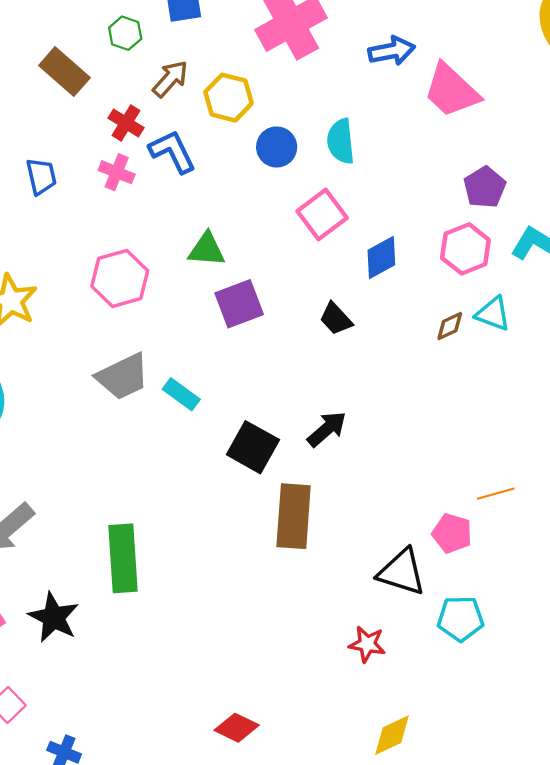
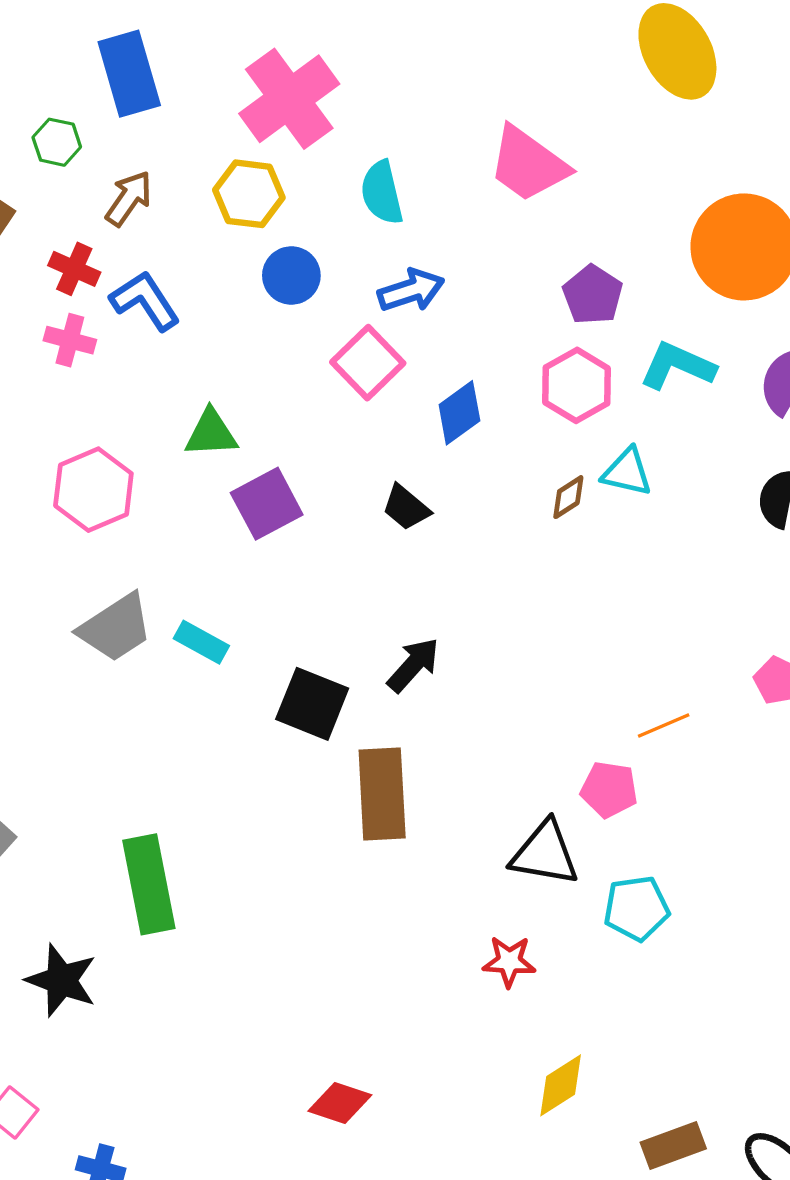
blue arrow: (392, 51) -> (411, 290), moved
yellow hexagon: (229, 98) -> (249, 194), moved
cyan semicircle: (341, 141) -> (382, 193), moved

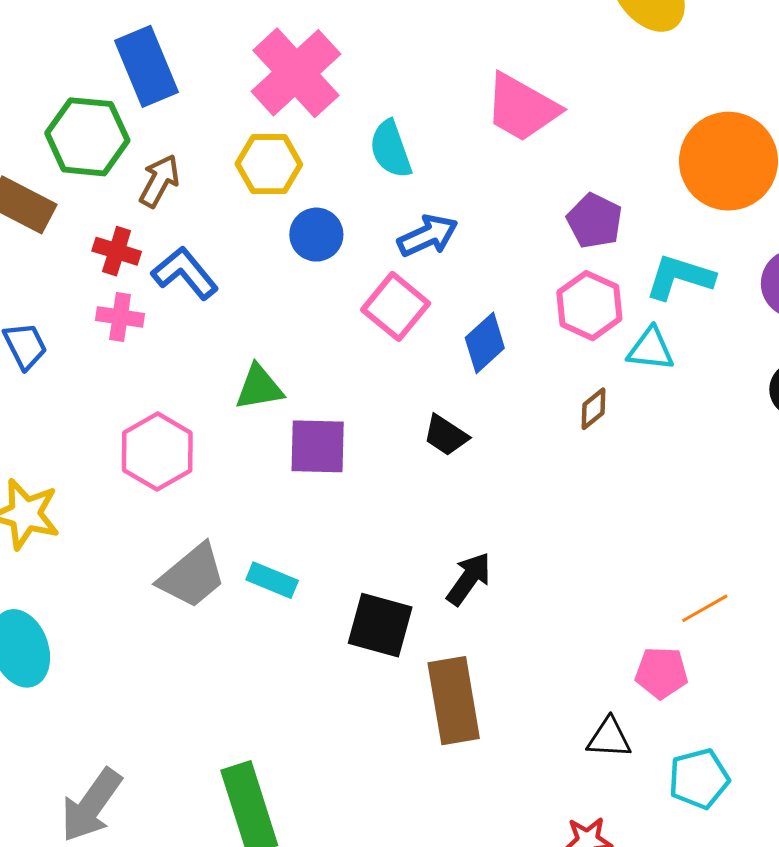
green hexagon: (57, 142) -> (87, 137), size x1.8
cyan triangle: (627, 472) -> (651, 349), moved
purple square: (267, 504) -> (318, 446), turned 36
black triangle: (545, 853) -> (609, 738), size x0.7

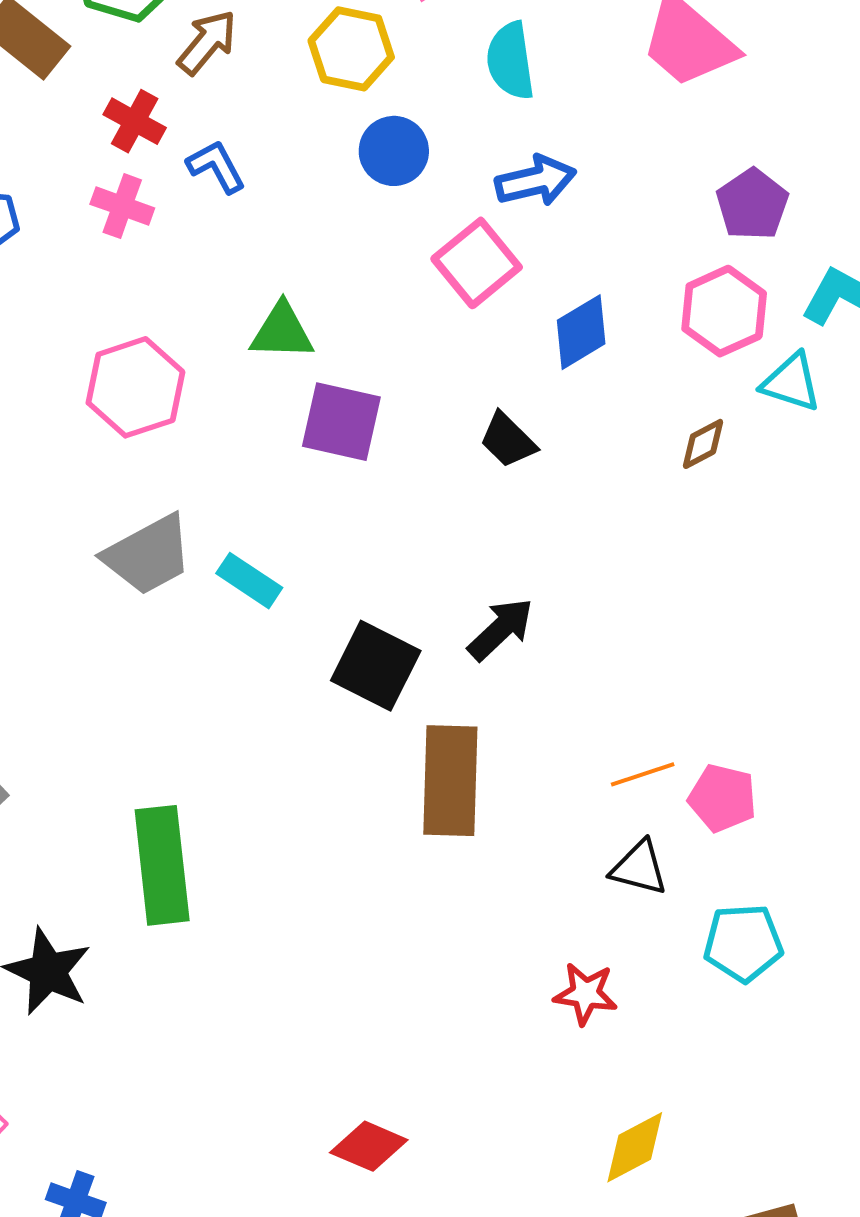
blue L-shape: (185, 273) -> (216, 166), size x0.7
orange line: (705, 608) -> (643, 774), moved

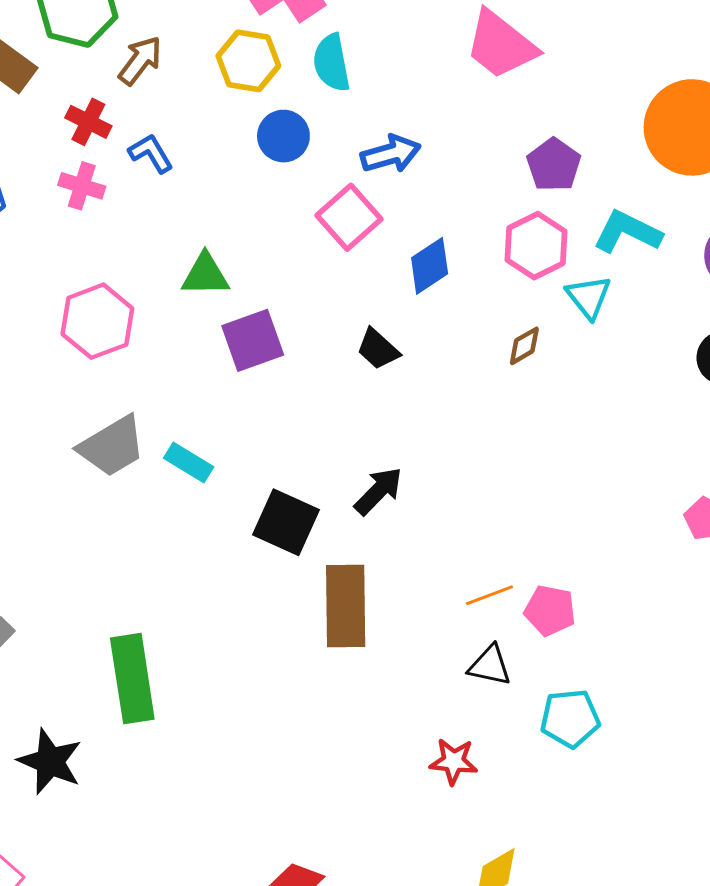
cyan semicircle: (510, 61) -> (332, 63), moved
cyan triangle: (791, 382) -> (589, 297), turned 36
purple square: (341, 422) -> (253, 340), turned -30

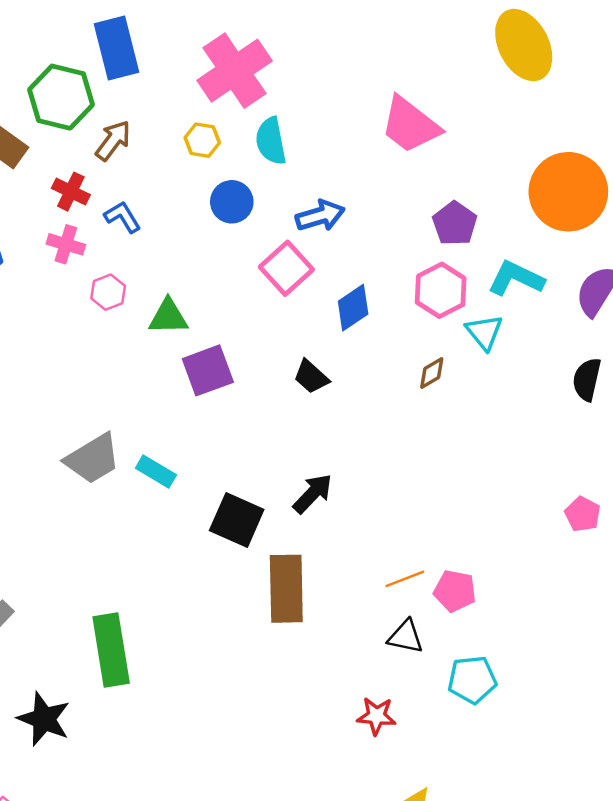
yellow hexagon: (248, 61) -> (202, 140), size x0.7
pink hexagon: (97, 321) -> (108, 292), moved, size x0.6

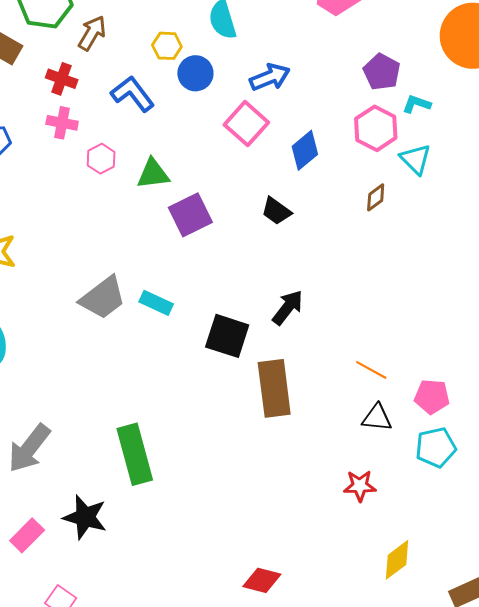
yellow hexagon: (202, 140) -> (167, 46), moved
blue L-shape: (123, 217) -> (133, 94), moved, size x1.4
cyan L-shape: (516, 278) -> (417, 104), moved, size x0.6
orange line: (405, 579) -> (371, 370), turned 56
pink pentagon: (455, 591) -> (432, 397), moved

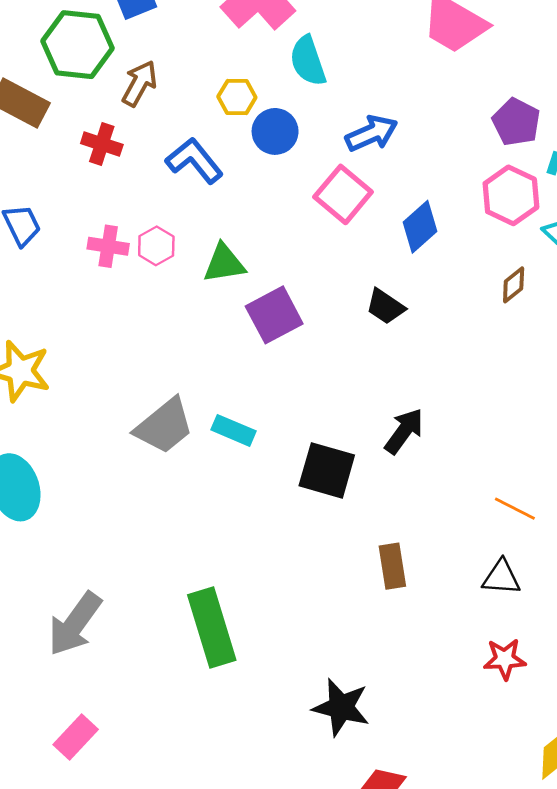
pink cross: (62, 123) -> (108, 246), moved
brown rectangle: (274, 388) -> (392, 566), moved, size x0.6
black triangle: (377, 418) -> (501, 577), moved
black star: (85, 517) -> (341, 707), moved

